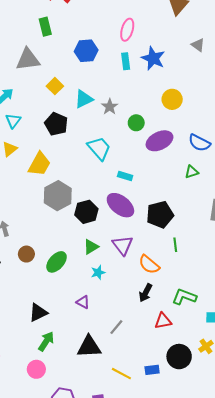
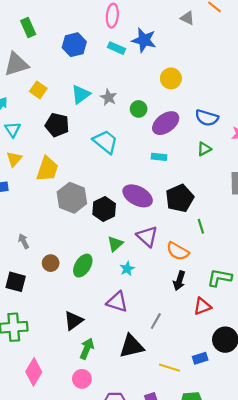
cyan rectangle: (126, 61) -> (116, 48), turned -49
yellow square: (55, 86) -> (38, 90), moved
cyan rectangle: (125, 176) -> (159, 157), moved
purple triangle: (83, 302) -> (117, 302), size x1.5

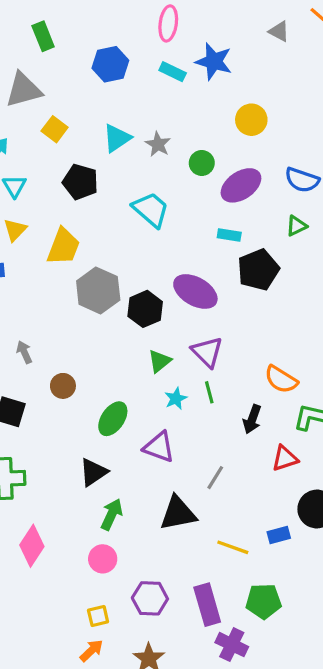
black pentagon: (180, 198) -> (258, 270), moved
green line: (201, 226) -> (209, 392), moved
orange semicircle: (178, 251) -> (281, 379), moved
green ellipse: (83, 266) -> (113, 419), moved

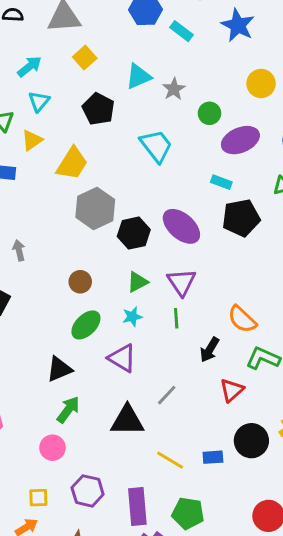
cyan rectangle: (173, 72) -> (181, 31), moved
brown circle: (63, 386) -> (80, 282), moved
cyan star: (176, 399) -> (132, 317), moved
red triangle: (285, 458) -> (232, 390), turned -35

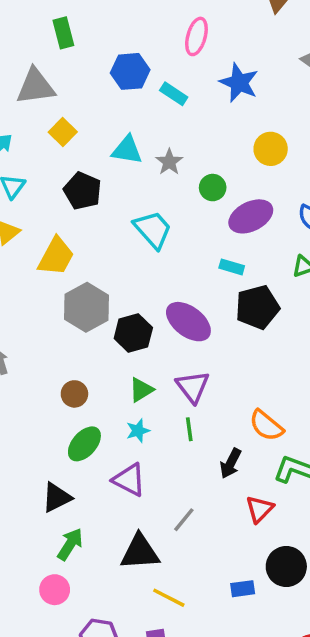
cyan triangle: (138, 76) -> (127, 150), turned 36
yellow line: (170, 460) -> (169, 598), moved

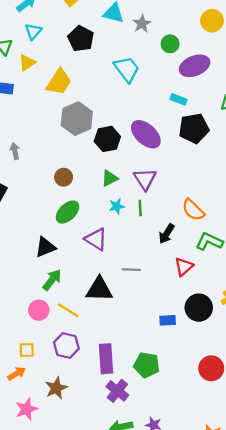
cyan star: (138, 431) -> (117, 206), moved
gray line: (184, 520) -> (131, 270), turned 48
yellow line: (169, 598) -> (68, 310), moved

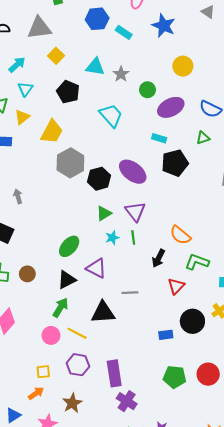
brown circle: (64, 177) -> (27, 274), moved
black triangle: (45, 247) -> (67, 280), moved
green pentagon: (147, 365) -> (175, 377), moved

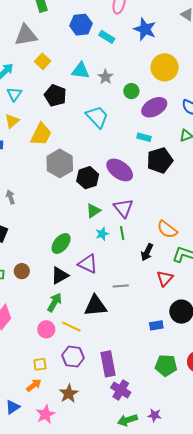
yellow circle: (183, 66) -> (165, 67), size x1.4

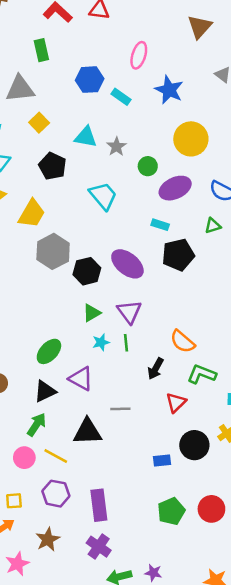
green pentagon: (166, 365) -> (171, 511), turned -30
purple cross: (121, 390) -> (99, 547), moved

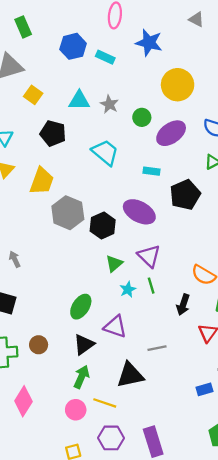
cyan rectangle: (160, 225) -> (151, 171), moved

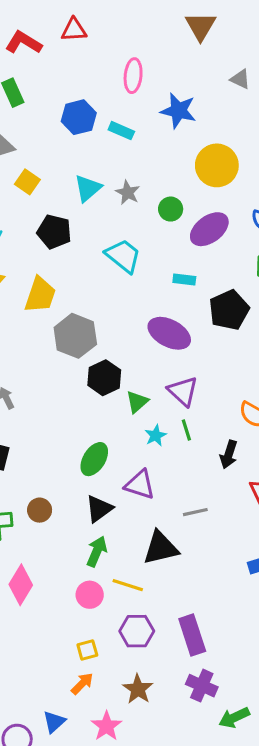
cyan triangle: (79, 101) -> (88, 188), turned -40
black hexagon: (103, 225) -> (104, 378), moved

